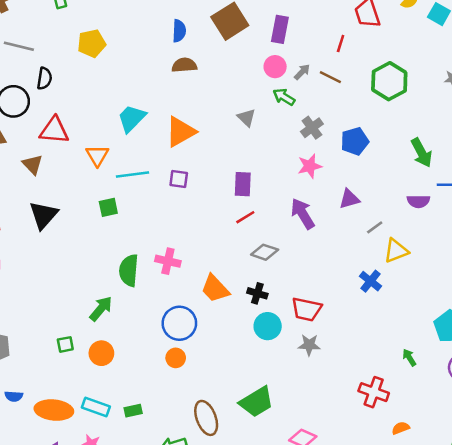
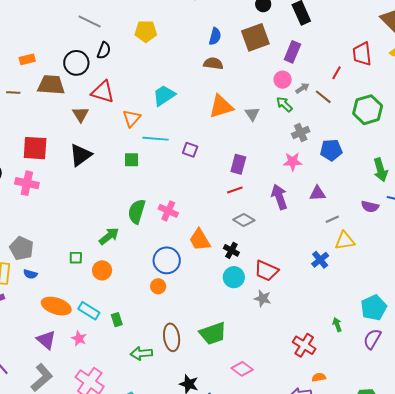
orange triangle: (181, 132) -> (221, 106), moved
blue semicircle: (14, 396) -> (30, 274), moved
green rectangle: (133, 411) -> (117, 320), turned 72

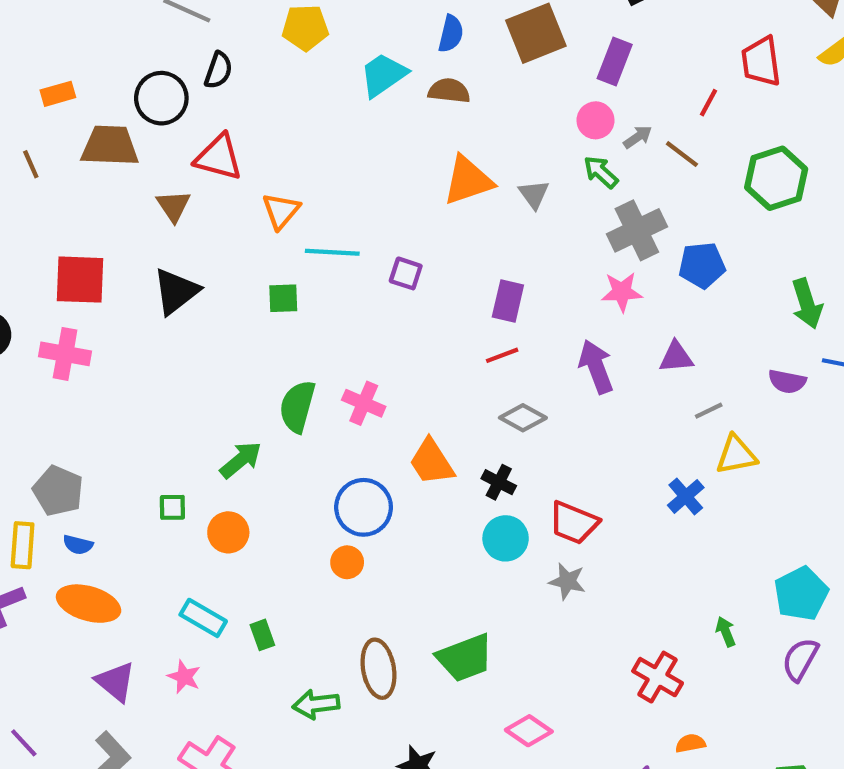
brown line: (13, 93) -> (31, 164), turned 64
cyan trapezoid: (164, 95) -> (383, 75), moved
gray cross: (301, 133) -> (637, 230), size x1.5
orange ellipse: (56, 306) -> (89, 604), moved

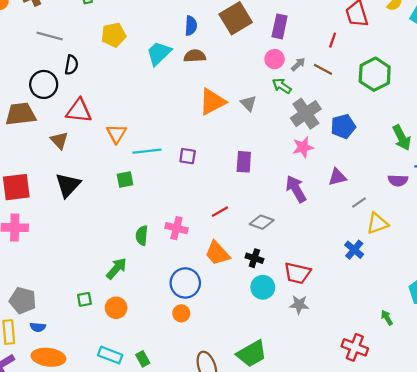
red line: (502, 355) -> (220, 212), moved
green semicircle: (297, 406) -> (142, 235), size x0.7

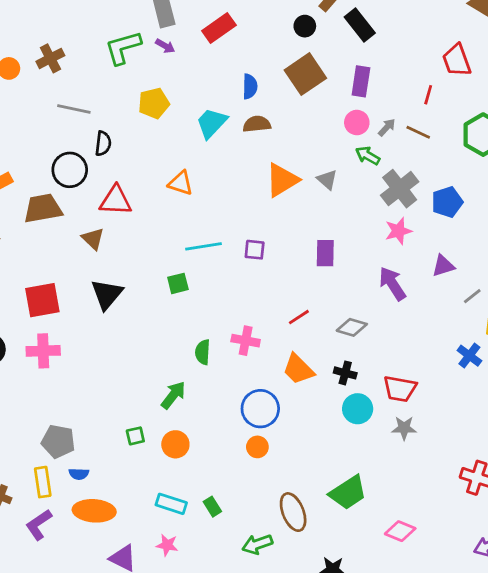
orange triangle: (116, 134) -> (181, 183), moved, turned -40

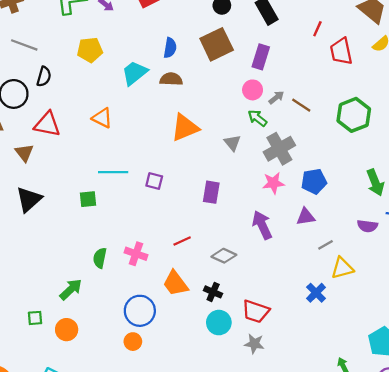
red line: (428, 95) -> (317, 29), moved
gray triangle: (327, 180) -> (232, 143), moved
blue pentagon: (447, 202) -> (314, 181), moved

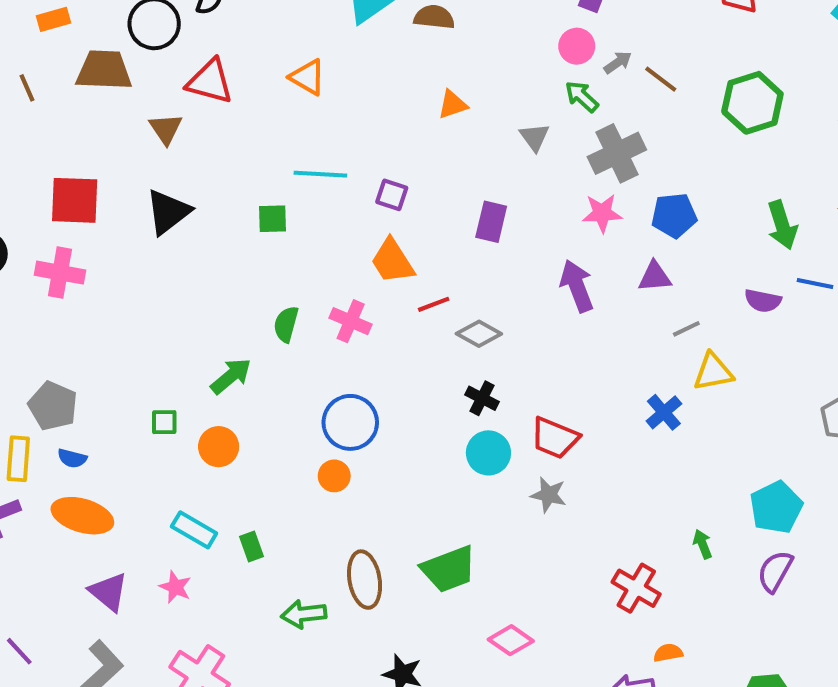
orange triangle: (185, 128) -> (452, 105), size x0.6
gray diamond: (224, 256) -> (479, 334), moved
orange trapezoid: (175, 283) -> (392, 261), moved

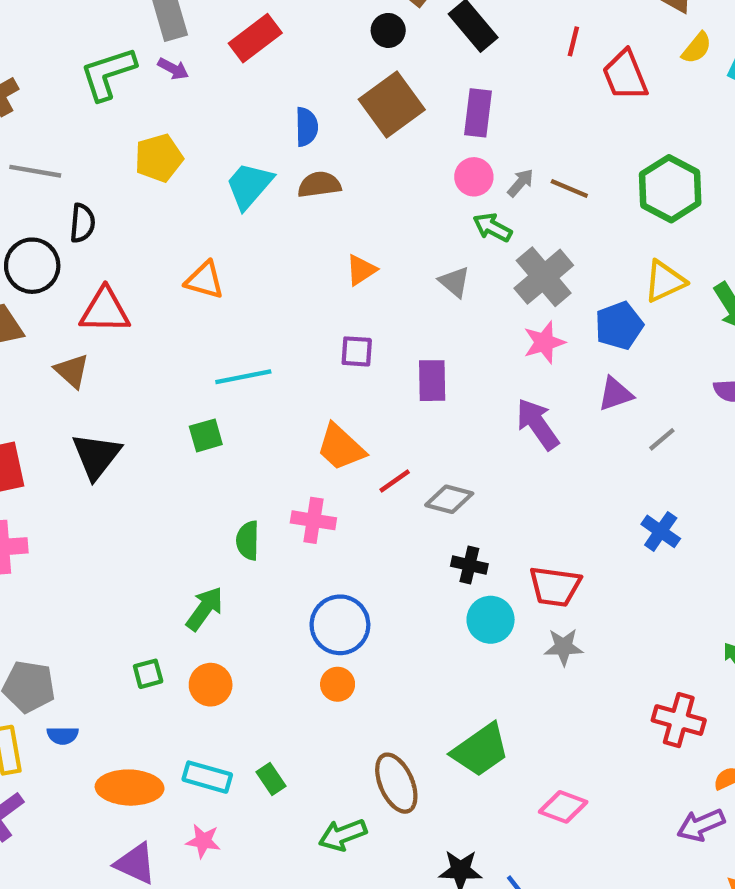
purple square: (392, 195) -> (357, 351), moved
yellow triangle: (713, 372) -> (665, 281), moved
orange ellipse: (82, 516) -> (130, 788), moved

